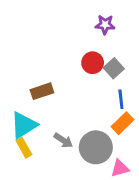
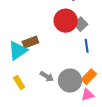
red circle: (93, 63) -> (66, 21), size x1.5
orange rectangle: (123, 123) -> (89, 77), moved
cyan triangle: (24, 125) -> (18, 51), moved

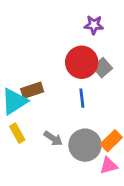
blue line: (87, 46) -> (82, 98), moved
yellow rectangle: (19, 83) -> (17, 133), moved

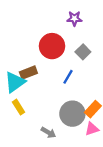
red circle: (82, 62) -> (52, 46), moved
blue line: (82, 98) -> (68, 77), turned 40
gray arrow: (53, 138) -> (48, 133), moved

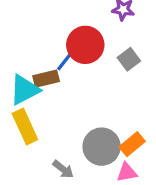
blue line: (68, 77) -> (65, 61), moved
yellow rectangle: (19, 107) -> (25, 126), size x1.5

